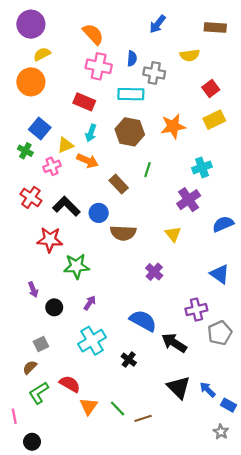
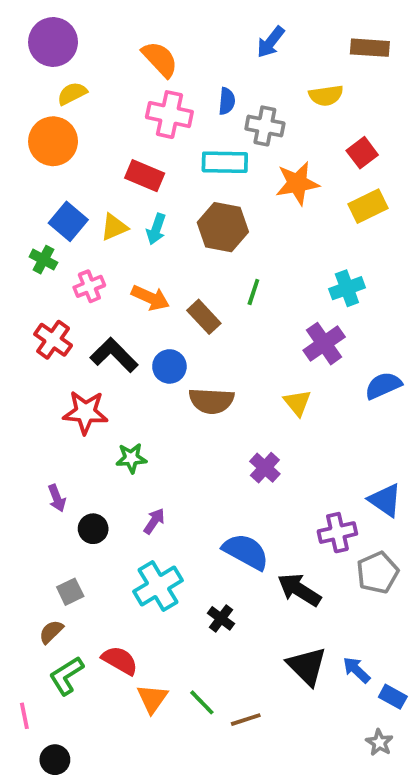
orange star: (173, 126) -> (297, 183), moved
yellow triangle: (65, 145) -> (114, 227), moved
orange arrow: (88, 161) -> (150, 298), moved
green star: (76, 266) -> (131, 458), size x0.7
blue triangle: (220, 274) -> (385, 500), moved

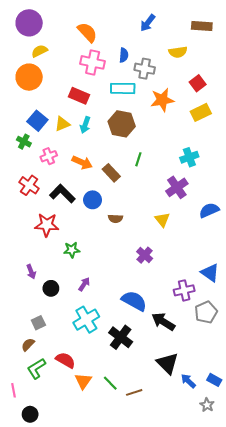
brown semicircle: (211, 401) -> (115, 219), size x0.6
black cross: (221, 618) -> (121, 337), size x1.6
blue arrow: (357, 670) -> (188, 381), moved

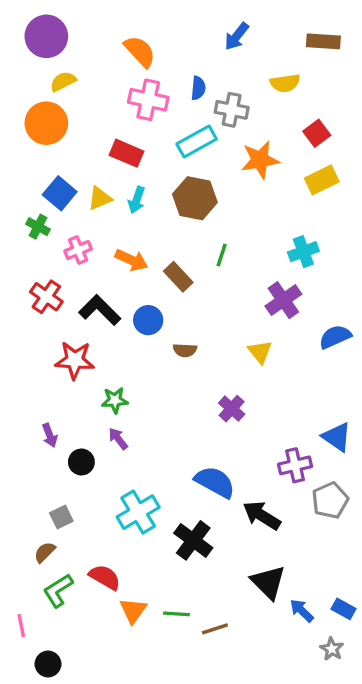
cyan rectangle: (123, 88) -> (197, 142), turned -30
purple arrow: (84, 284) -> (118, 439), moved, turned -72
green line: (110, 383) -> (177, 614), turned -42

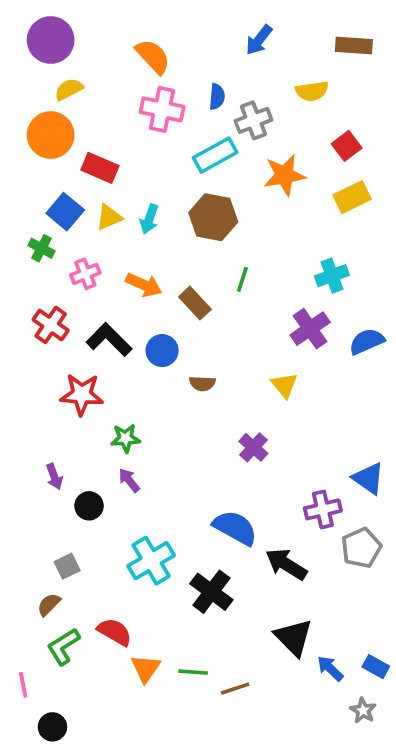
gray cross: (232, 110) -> (253, 120), turned -32
red rectangle: (126, 153) -> (100, 168), moved
blue semicircle: (335, 337) -> (367, 341), moved

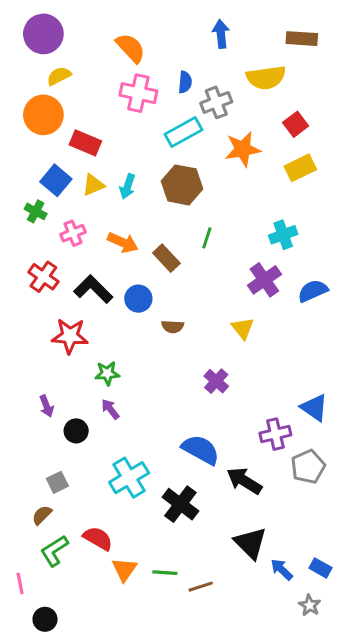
blue arrow: (259, 40) -> (221, 34), turned 136
yellow semicircle: (312, 91) -> (266, 78), size x1.4

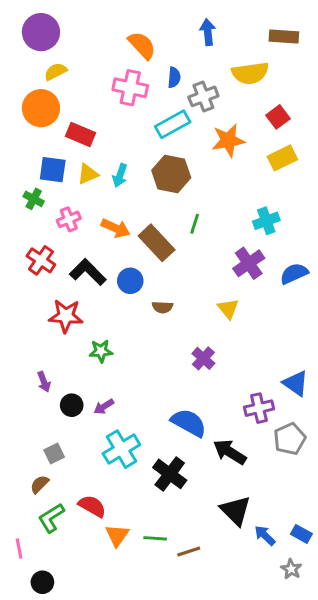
orange semicircle: (131, 48) -> (142, 45), moved
blue square: (56, 180) -> (53, 170), turned -32
brown rectangle: (166, 258) -> (157, 243), size x1.4
purple arrow: (110, 409) -> (104, 407), moved, turned -84

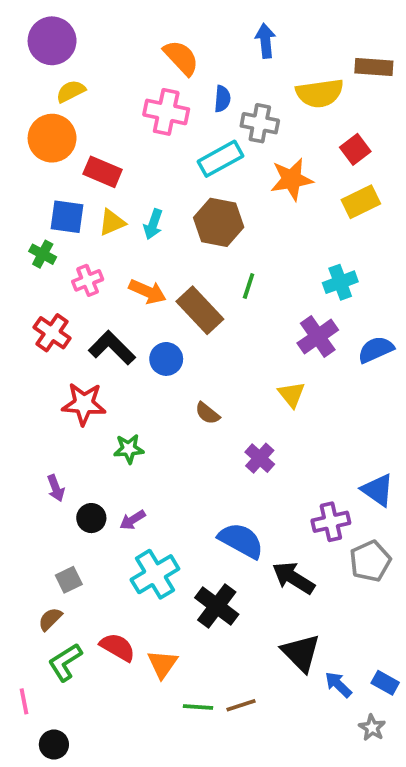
brown rectangle: (284, 36) -> (374, 67), moved
gray cross: (203, 96) -> (260, 123), turned 32
brown semicircle: (162, 307) -> (207, 413), moved, turned 36
orange triangle: (117, 535) -> (162, 664), moved
green line: (155, 538) -> (198, 707), moved

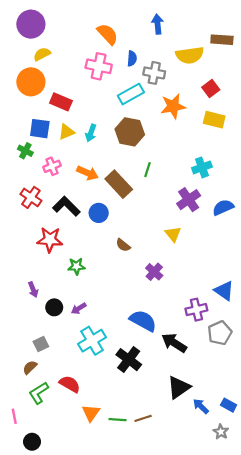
yellow rectangle: (361, 202) -> (214, 120), turned 40
black triangle: (301, 653) -> (179, 387), turned 40
orange triangle: (162, 664) -> (91, 413), moved

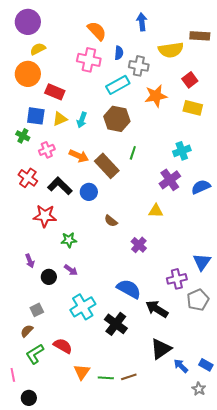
yellow triangle: (173, 234) -> (156, 211), turned -49
blue triangle: (224, 291) -> (202, 262), turned 30
purple arrow: (79, 308) -> (71, 270), moved, turned -112

